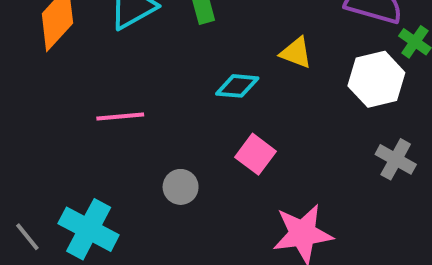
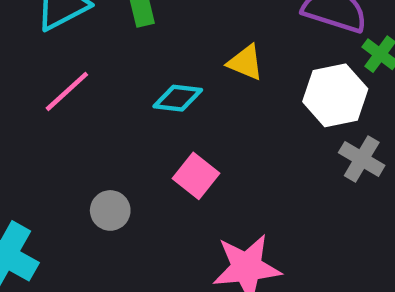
pink line: (120, 117) -> (67, 91), moved, turned -39
gray cross: (396, 159) -> (362, 159), moved

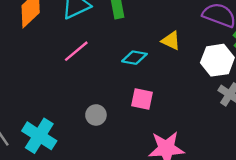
pink square: (196, 176) -> (142, 99), turned -30

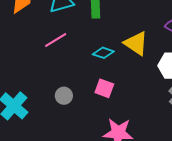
yellow triangle: (171, 41) -> (136, 43), size x1.5

